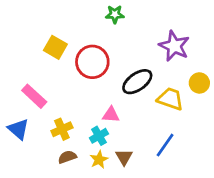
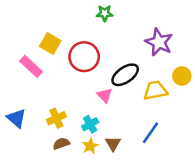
pink rectangle: (34, 96) -> (31, 66), moved
yellow trapezoid: (170, 99) -> (155, 90), turned -30
pink triangle: (111, 115) -> (105, 95), moved, turned 42

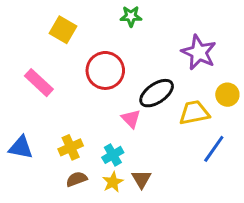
yellow square: (50, 43) -> (63, 30), moved
blue triangle: (17, 118) -> (21, 147), turned -30
blue line: (150, 133) -> (214, 149), moved

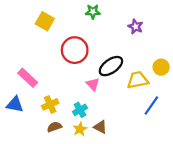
purple star: (199, 52) -> (135, 27), moved, size x0.6
pink rectangle: (39, 83) -> (28, 78), moved
brown triangle: (141, 179) -> (100, 127), turned -32

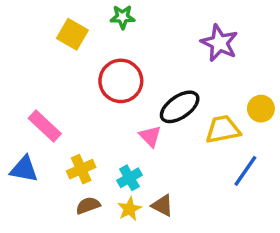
green star: (93, 12) -> (123, 17), moved
purple star: (135, 27) -> (219, 43), size x1.5

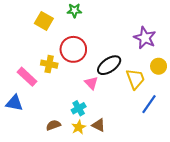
purple star: (219, 43) -> (145, 38), moved
yellow trapezoid: (223, 129) -> (135, 79), turned 80
yellow cross: (81, 169) -> (49, 64), moved, turned 35

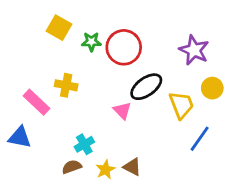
green star: (74, 10) -> (91, 42), moved
red circle: (73, 49) -> (124, 47), moved
cyan cross: (79, 108) -> (84, 144), moved

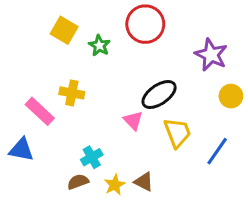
green star: (91, 42) -> (99, 46), turned 30
red circle: (124, 47) -> (145, 24), moved
yellow trapezoid: (181, 105) -> (177, 133), moved

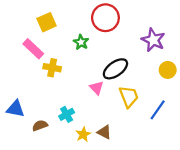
yellow square: (64, 30) -> (47, 22), turned 36
green star: (99, 46) -> (81, 42), moved
pink rectangle: (40, 111) -> (33, 49), moved
brown semicircle: (78, 182) -> (40, 125), moved

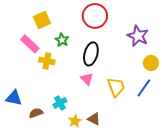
green star: (81, 42) -> (62, 40), moved
black ellipse: (115, 69) -> (91, 54), moved, turned -40
blue line: (158, 110) -> (144, 88), moved

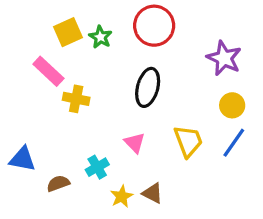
green star: (62, 40) -> (100, 37), moved
yellow circle: (151, 63) -> (232, 105), moved
pink triangle: (87, 79) -> (135, 143), moved

